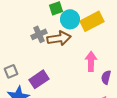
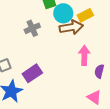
yellow rectangle: (92, 21) -> (85, 15), size x0.7
brown arrow: (59, 38) -> (71, 27), moved

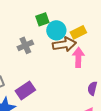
pink arrow: (84, 55) -> (78, 57), moved

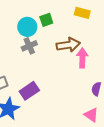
cyan circle: (56, 30) -> (27, 27), moved
yellow rectangle: (78, 32) -> (82, 13), moved, turned 42

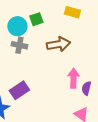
gray cross: (29, 46) -> (19, 45), turned 35
pink arrow: (82, 58) -> (73, 78), moved

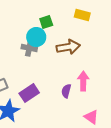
cyan circle: (17, 26) -> (36, 37), moved
purple semicircle: (86, 88) -> (66, 91), moved

